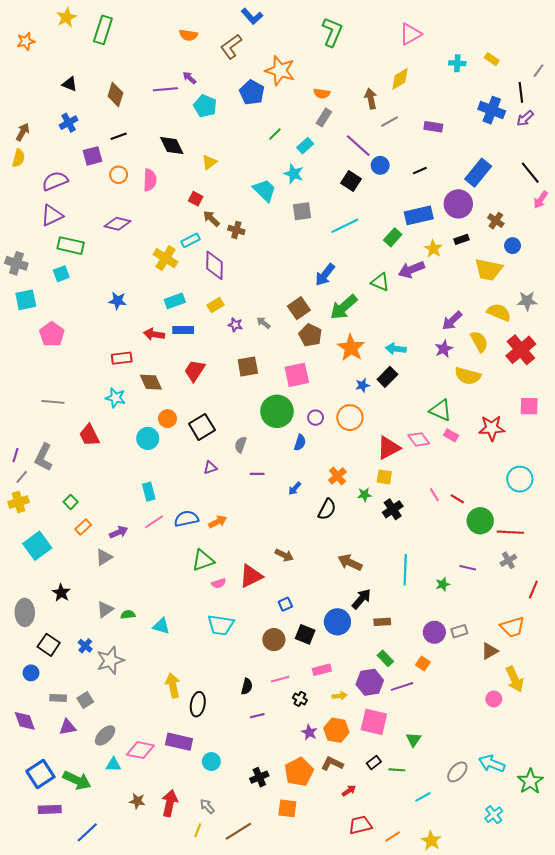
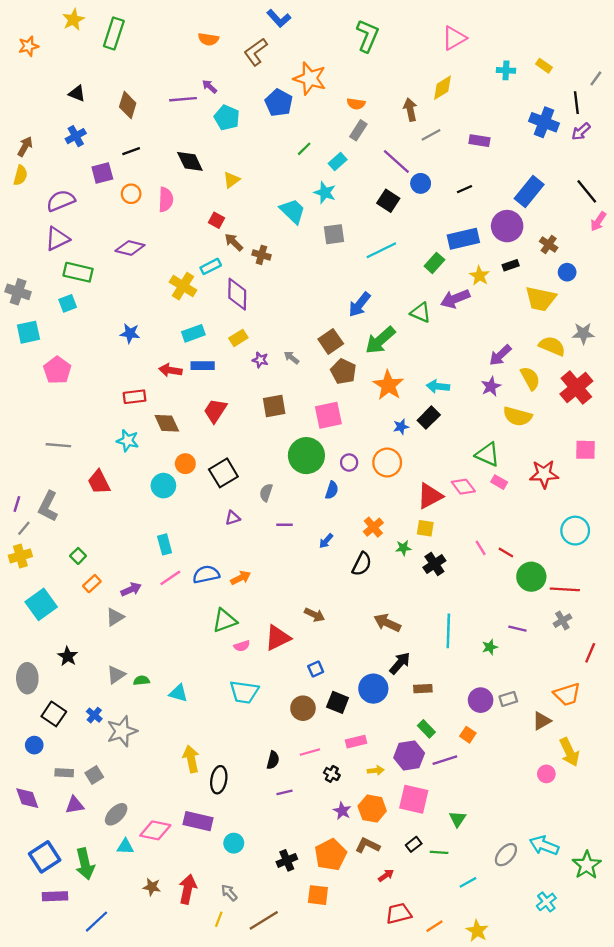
green arrow: (77, 780) -> (85, 864), turned 52

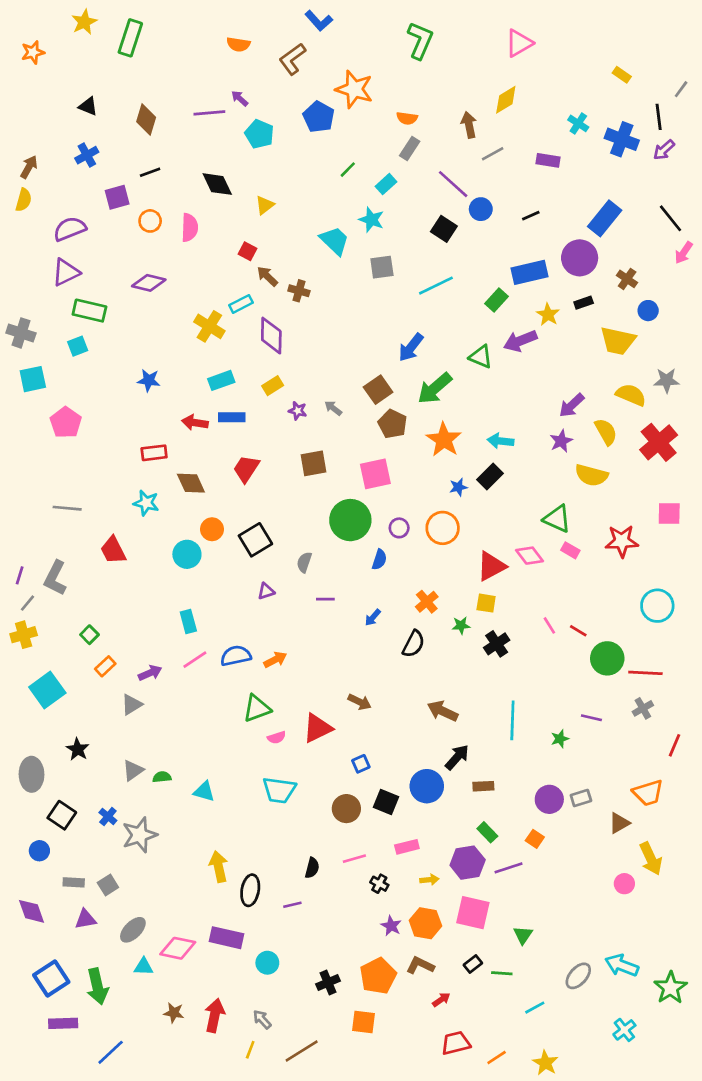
cyan cross: (506, 70) -> (578, 123), moved, turned 30
purple line: (285, 792) -> (292, 905), moved

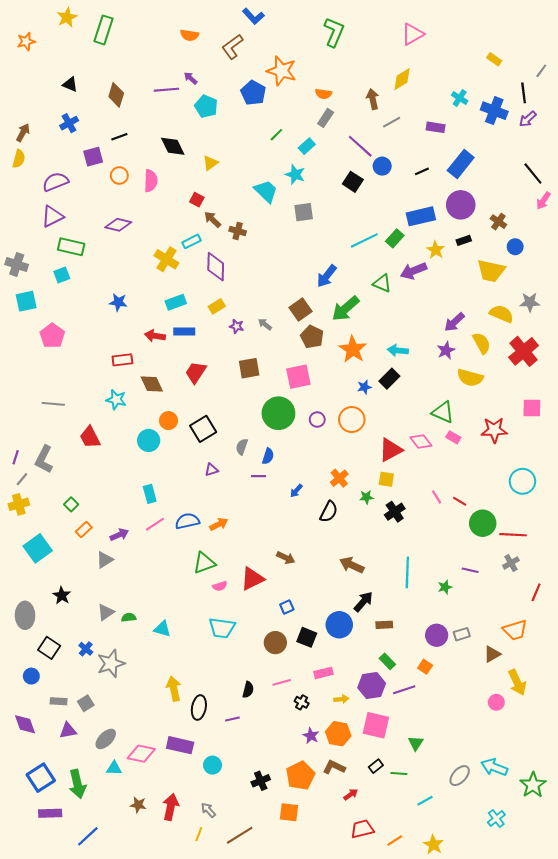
blue rectangle: (605, 218) -> (461, 164), moved
cyan line: (436, 286) -> (364, 240), moved
blue semicircle: (379, 560) -> (268, 456), moved

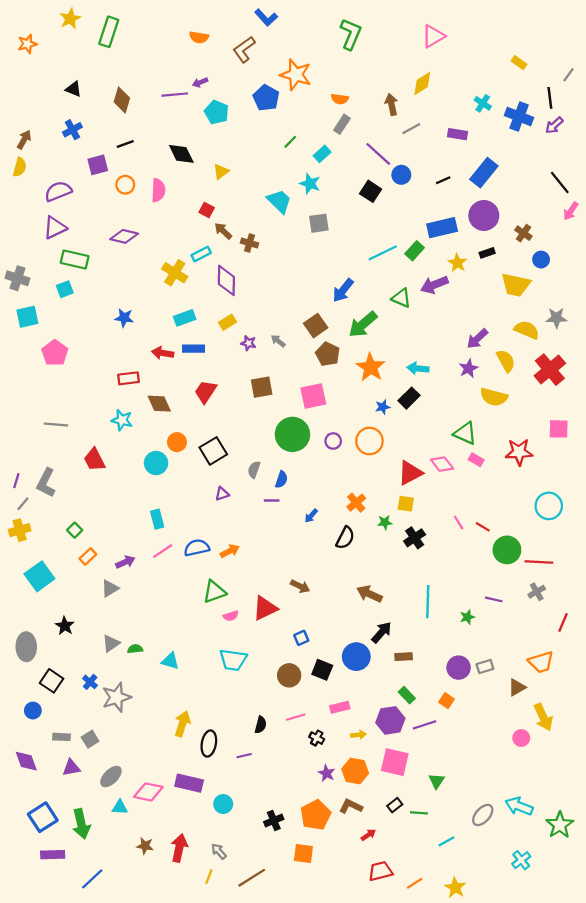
purple arrow: (191, 78) -> (200, 82), turned -64
yellow arrow: (174, 689) -> (182, 724), turned 30

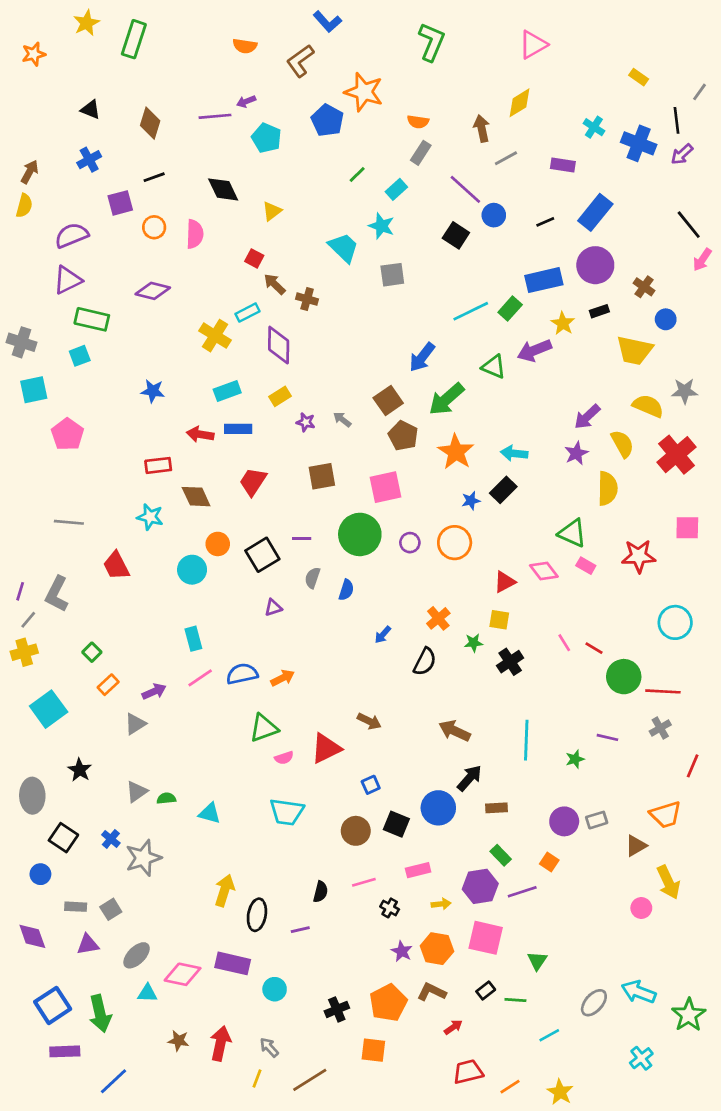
yellow semicircle: (494, 397) -> (607, 488), turned -104
red triangle: (410, 473) -> (505, 582), size x0.7
purple line: (272, 500) -> (302, 539), moved

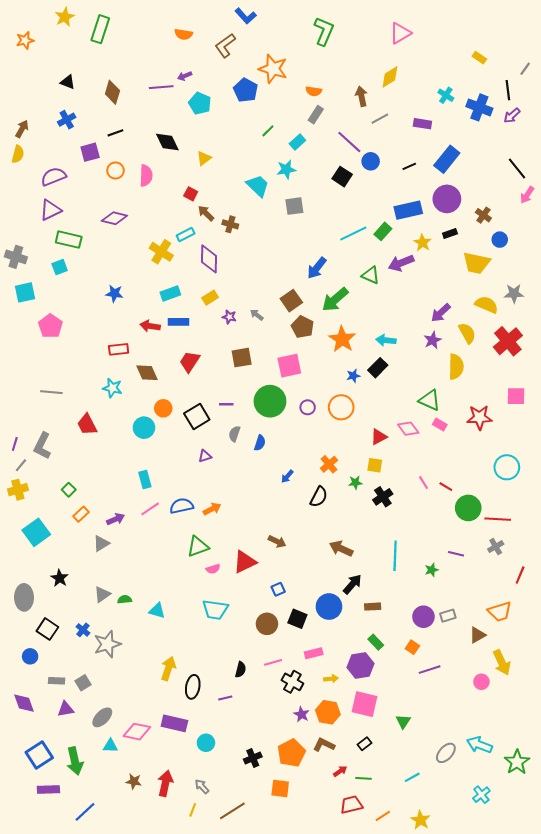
cyan star: (381, 226) -> (286, 169), turned -30
purple line: (522, 892) -> (430, 670), moved
black cross: (390, 908) -> (292, 682), size x1.5
green line: (515, 1000) -> (364, 778), moved

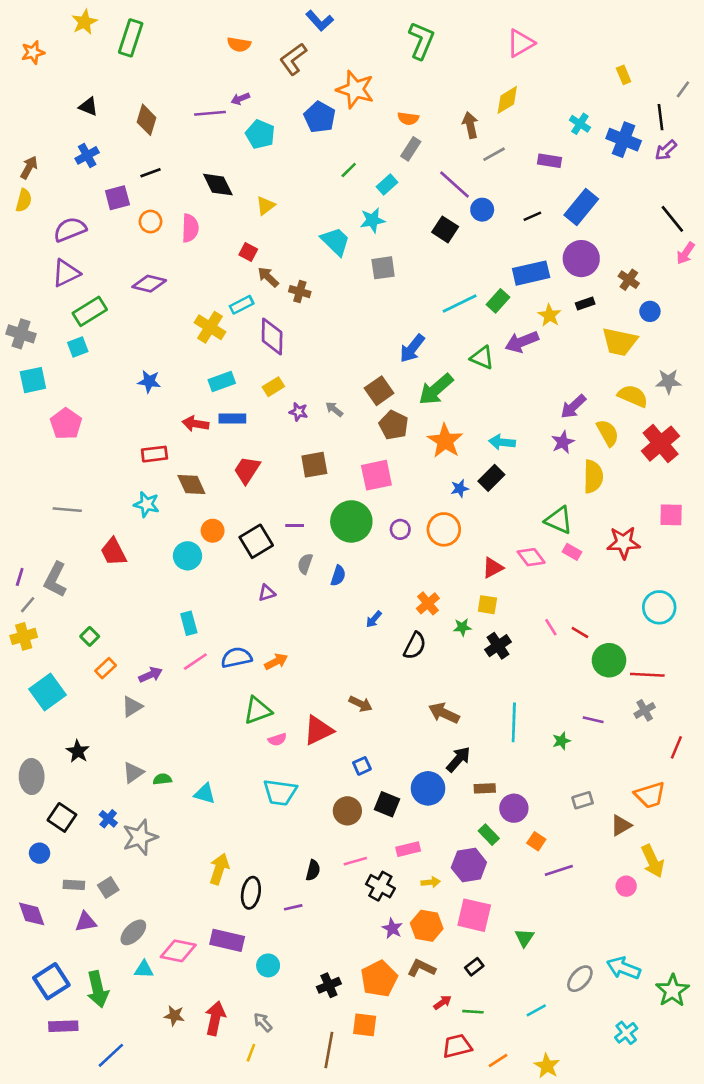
yellow rectangle: (479, 58) -> (624, 75), turned 32
green rectangle: (69, 240) -> (90, 311), turned -45
purple circle: (423, 617) -> (514, 808), moved
brown line: (232, 811) -> (329, 1050), moved, turned -48

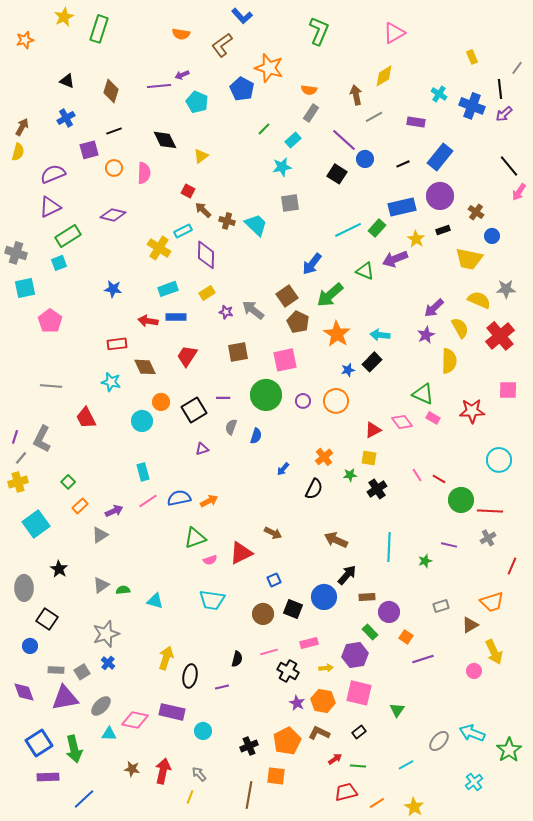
cyan trapezoid: (335, 241) -> (256, 225), moved
gray arrow: (334, 409) -> (253, 310), size x1.6
blue cross: (108, 819) -> (108, 663), moved
purple triangle: (86, 922) -> (65, 698), size x1.6

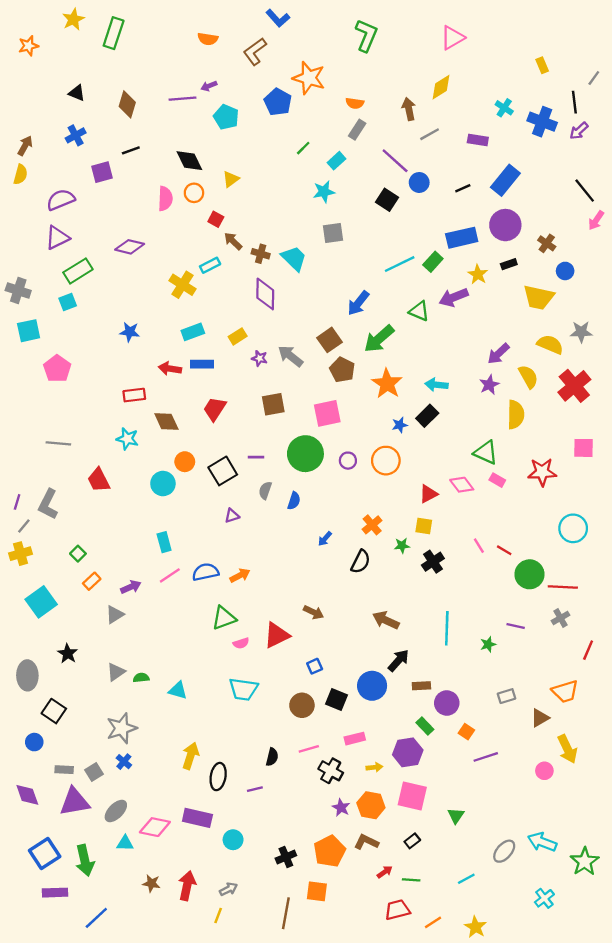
orange circle: (114, 168) -> (194, 193), moved
purple diamond: (206, 255) -> (265, 294), moved
gray arrow: (199, 774) -> (228, 889), turned 105

